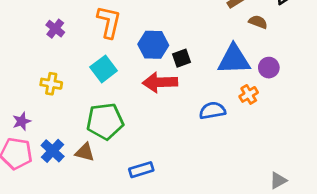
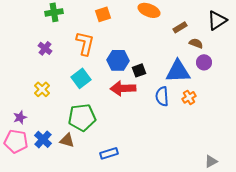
purple circle: (269, 68) -> (204, 62), moved
yellow cross: (51, 84) -> (42, 89), turned 35
blue semicircle: (212, 111) -> (162, 96), moved, turned -84

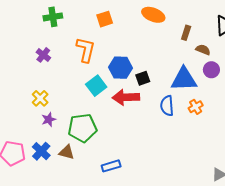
brown rectangle: (180, 27) -> (186, 33), turned -40
cyan square: (81, 78) -> (96, 86), moved
purple star: (20, 117) -> (49, 119), moved

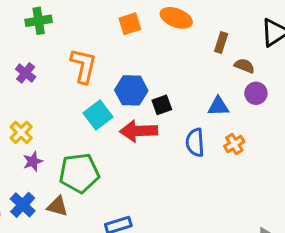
orange square: (105, 19) -> (130, 24), moved
blue triangle: (184, 79) -> (218, 106), size x0.6

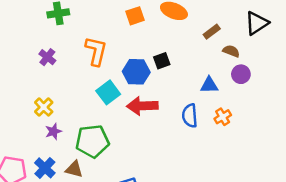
brown rectangle: (221, 43) -> (212, 32), turned 35
black square: (162, 105) -> (162, 61), moved

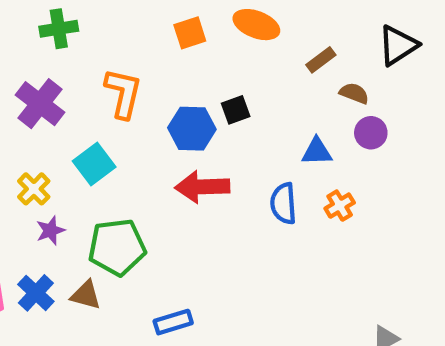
purple cross: (47, 57) -> (40, 104), size x1.6
cyan square: (108, 92) -> (94, 164), moved

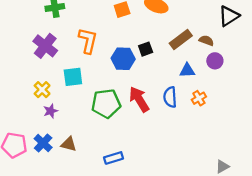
brown rectangle: (321, 60) -> (181, 39), moved, size x1.5
cyan square: (94, 164) -> (73, 77), turned 30
red arrow: (202, 187) -> (139, 99), moved, turned 60
green pentagon: (117, 247) -> (106, 104), moved

